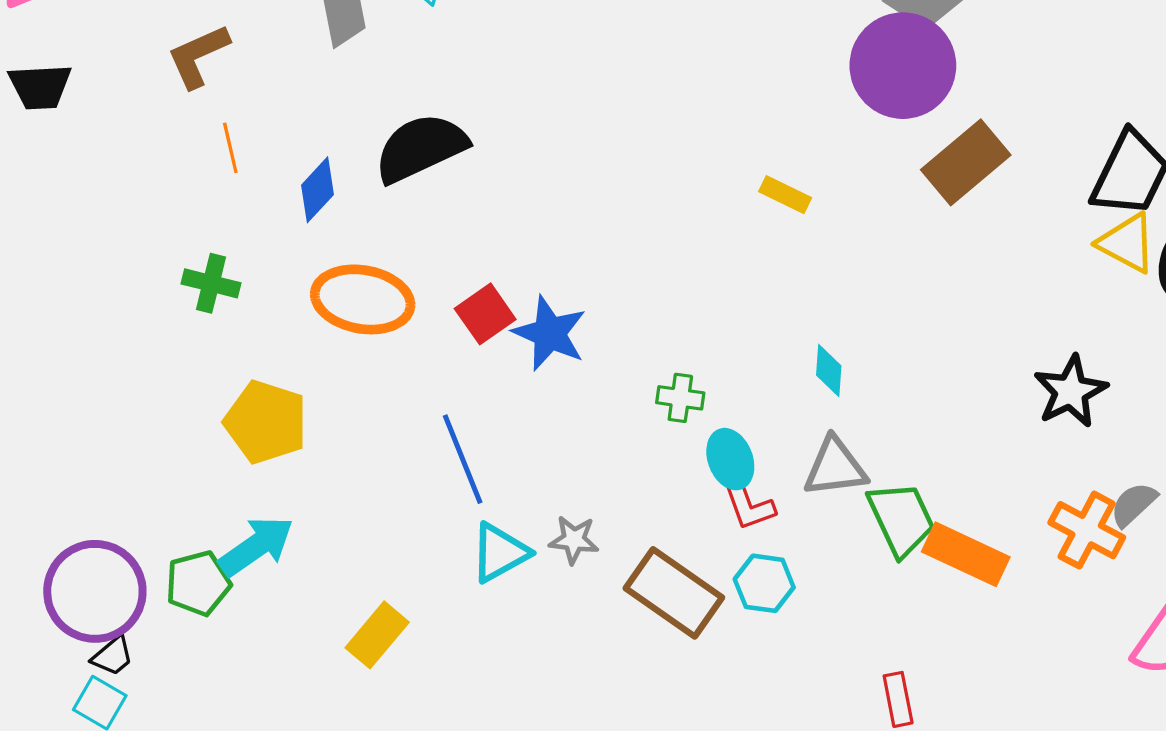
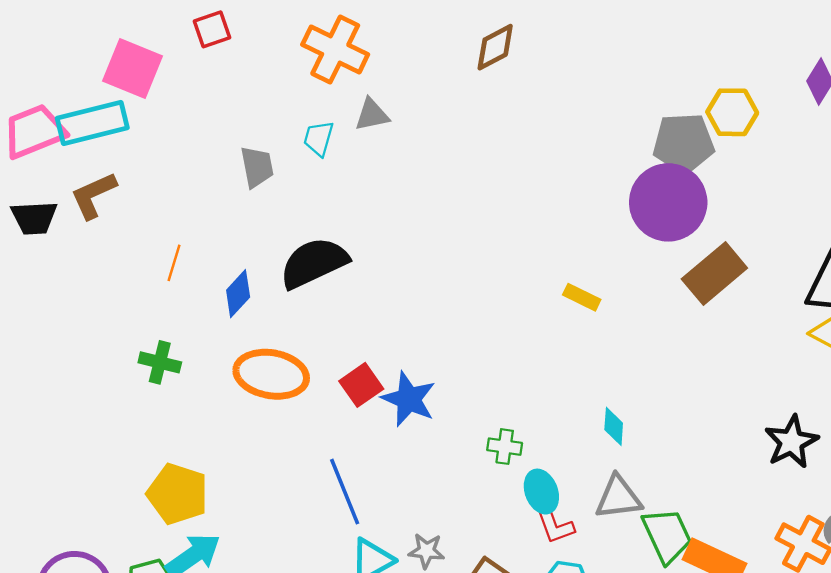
brown L-shape: (198, 56) -> (93, 195), moved
orange line: (230, 148) -> (174, 263), turned 30
yellow pentagon: (266, 422) -> (178, 494), moved

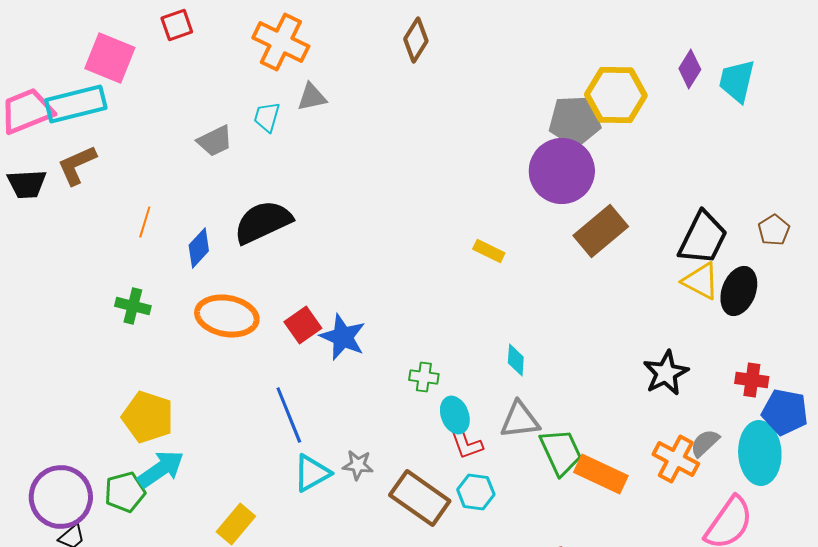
brown diamond: (495, 47) -> (416, 40), turned -30
yellow hexagon: (732, 112) -> (616, 95), size x1.4
gray trapezoid: (257, 167) -> (215, 141), turned 75

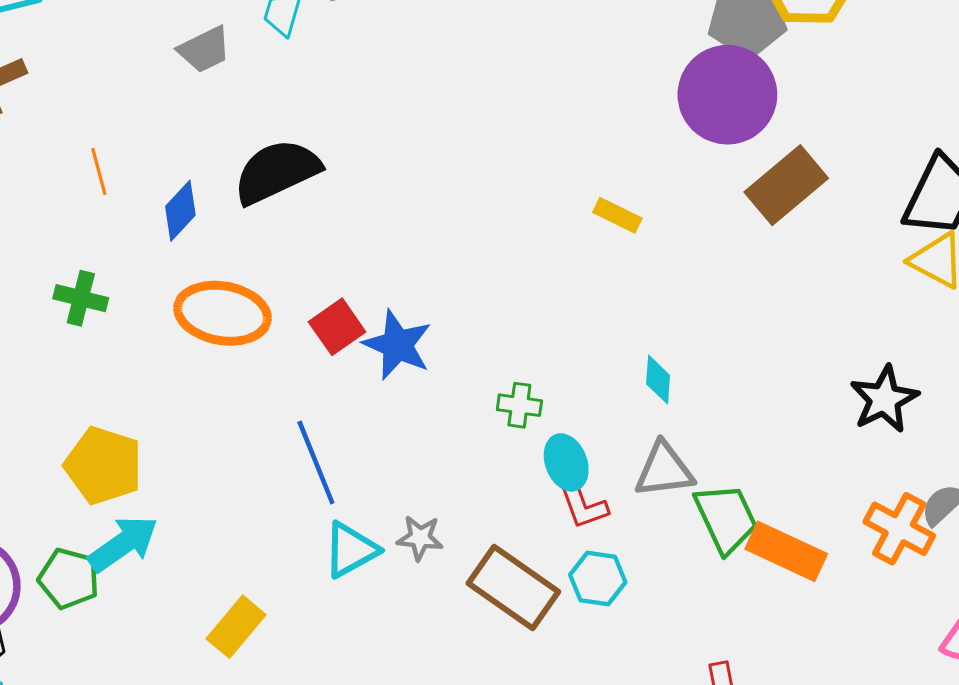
orange line: (145, 222) -> (99, 172), turned -32
green pentagon: (125, 492) -> (69, 578), turned 30

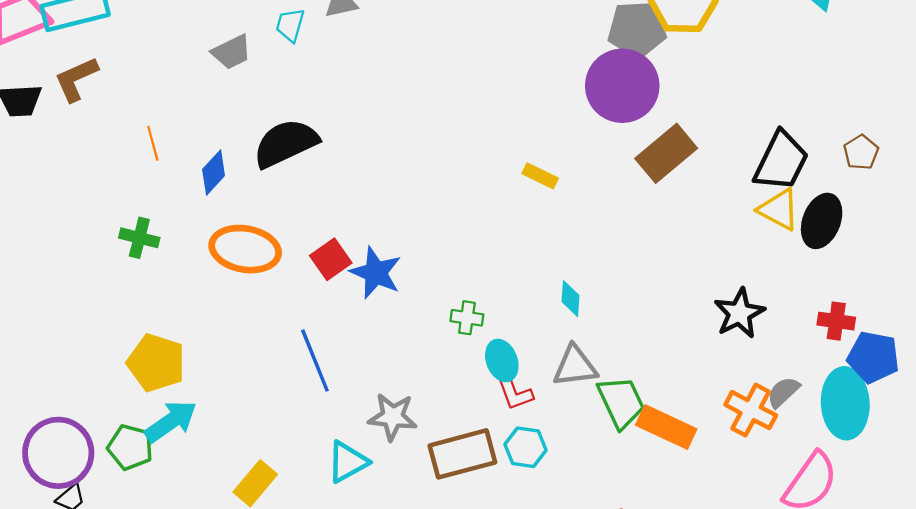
gray star: (420, 538) -> (393, 417), size x1.4
cyan triangle: (351, 550) -> (348, 462), moved
brown rectangle: (513, 588) -> (462, 454), turned -50

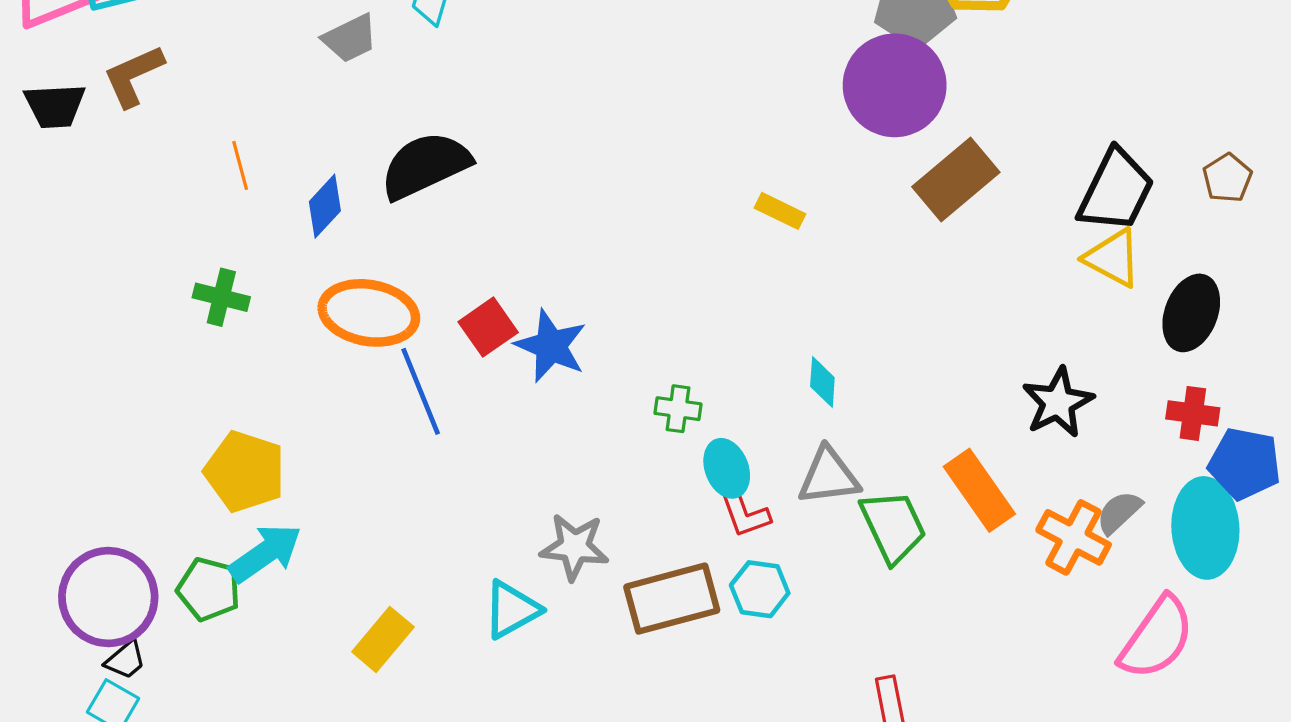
black ellipse: (822, 221) -> (1191, 313), moved
blue line: (315, 361) -> (421, 391), moved
orange rectangle: (666, 427) -> (979, 490), moved, turned 30

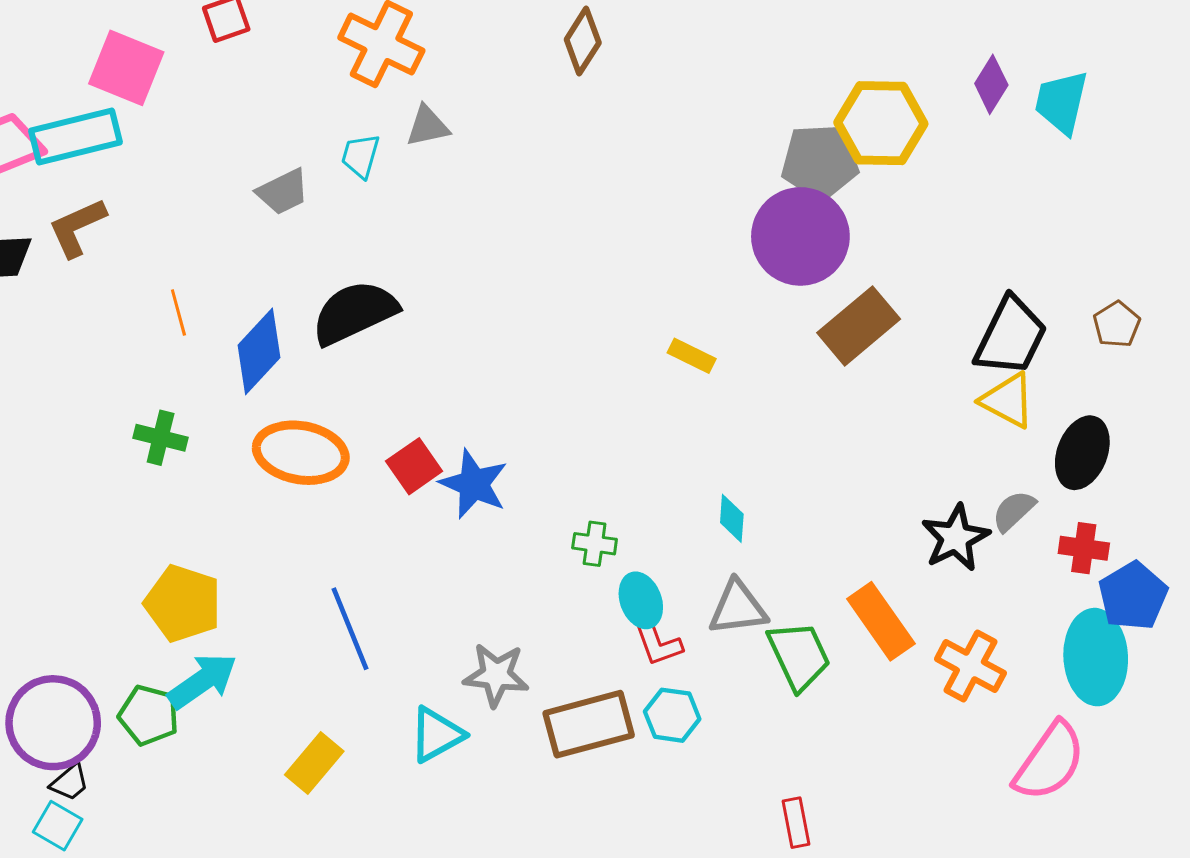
blue diamond: (325, 206) -> (259, 351), size x1.4
blue line: (421, 391) -> (350, 629), moved
blue pentagon: (1245, 464) -> (1133, 596), turned 30
gray semicircle: (1119, 512) -> (1014, 511), moved

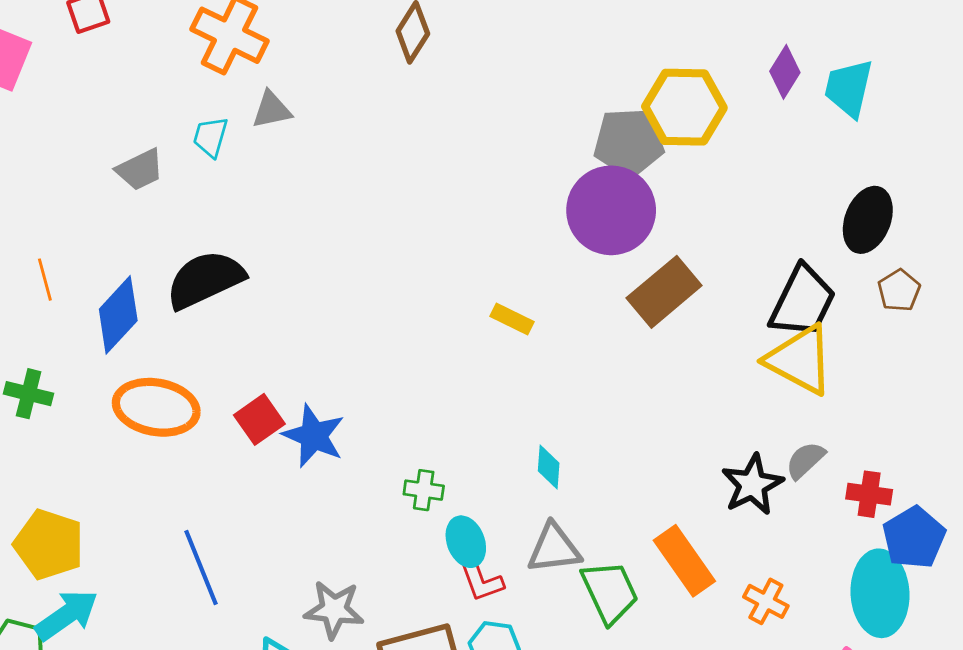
yellow triangle: (1008, 401) -> (800, 360), size x1.4
black ellipse: (1082, 453) -> (868, 220), moved
orange cross: (970, 666) -> (766, 601), size x0.7

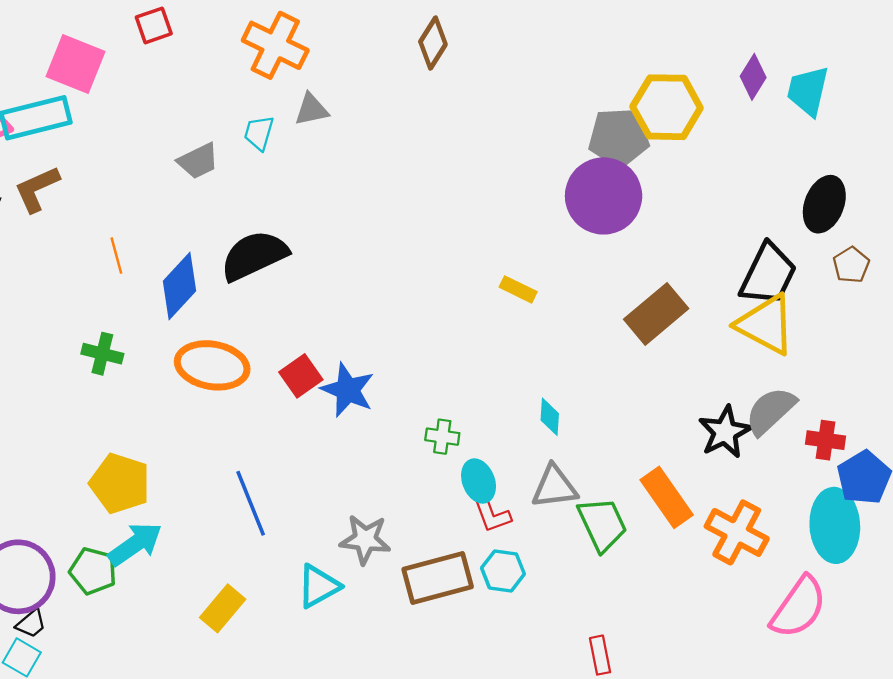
brown rectangle: (664, 292) -> (656, 314), moved
gray semicircle: (805, 460) -> (771, 411), size x1.5
orange cross: (766, 601) -> (737, 532), size x1.6

